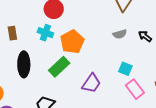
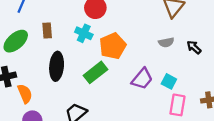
purple trapezoid: (91, 83) -> (142, 79), moved
pink rectangle: (135, 89) -> (177, 105), turned 42

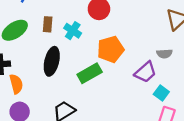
cyan cross: (84, 33) -> (73, 31), moved
purple trapezoid: (142, 79) -> (145, 72), moved

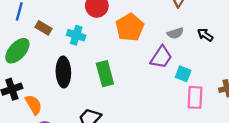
brown rectangle: (48, 24) -> (43, 28), moved, turned -48
orange pentagon: (111, 49) -> (130, 27), moved
green rectangle: (90, 73) -> (105, 74), turned -60

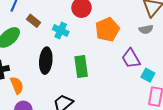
gray semicircle: (175, 33) -> (146, 29), moved
purple trapezoid: (161, 57) -> (131, 58), turned 110

